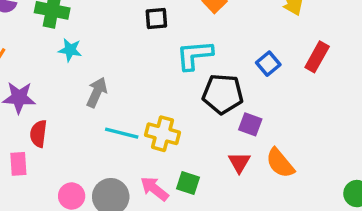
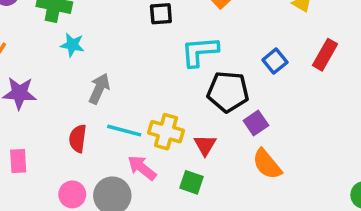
purple square: (250, 124) -> (256, 123), turned 35
red semicircle: (38, 134) -> (78, 138), moved
red triangle: (239, 162) -> (205, 145), moved
orange semicircle: (280, 163) -> (267, 164), moved
pink arrow: (154, 189) -> (142, 168), moved

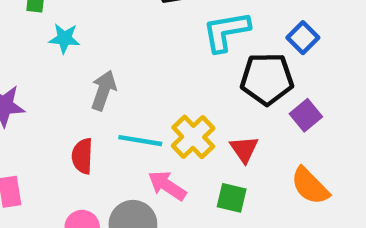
blue square: (275, 61) -> (303, 38), moved
yellow cross: (166, 132) -> (193, 137), turned 36
orange semicircle: (267, 164) -> (310, 186), moved

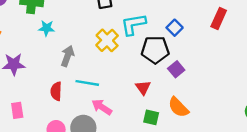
yellow cross: (193, 137) -> (107, 40), moved
green square: (232, 198) -> (151, 117), moved

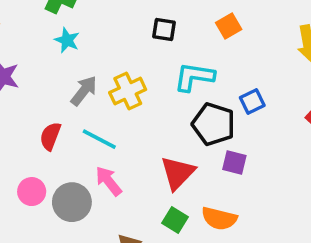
yellow cross: (107, 40) -> (128, 91), moved
purple square: (176, 69) -> (234, 162), turned 35
red triangle: (143, 88) -> (178, 173), size x1.5
orange semicircle: (178, 107) -> (219, 218), turned -50

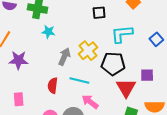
black pentagon: (214, 124) -> (113, 64), moved
purple square: (234, 162) -> (147, 75), moved

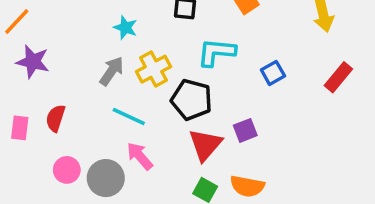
cyan star: (48, 32) -> (125, 28), moved
purple square: (147, 75) -> (245, 130), turned -32
red semicircle: (53, 86) -> (56, 118), moved

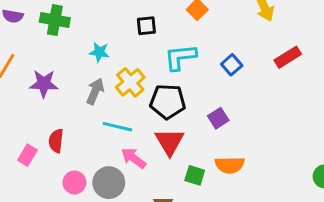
purple star: (33, 62) -> (44, 84), moved
red rectangle: (338, 77) -> (288, 57), turned 30
pink rectangle: (20, 128) -> (27, 155), turned 36
red triangle: (205, 145) -> (170, 142), moved

